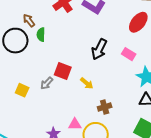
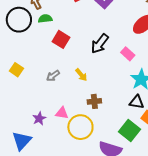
green semicircle: (41, 35) -> (45, 19), turned 72
red square: (63, 71) -> (61, 39), moved
gray arrow: (47, 83) -> (53, 76), moved

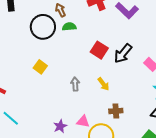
red square: (61, 39) -> (99, 50), moved
yellow square: (16, 70) -> (40, 67), moved
gray arrow: (53, 76) -> (75, 84), turned 120

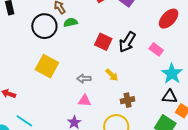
yellow square: (40, 67) -> (47, 66), size x1.6
gray arrow: (75, 84) -> (84, 79), turned -80
pink triangle: (83, 121) -> (85, 101), moved

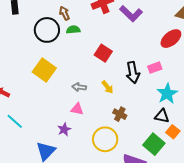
black arrow: (127, 42) -> (133, 73), moved, turned -50
pink rectangle: (156, 49) -> (155, 68), turned -64
brown cross: (128, 100) -> (120, 114), turned 32

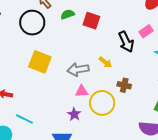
green semicircle: (73, 30) -> (68, 14), moved
red square: (103, 53) -> (91, 21), moved
gray arrow: (79, 87) -> (78, 69), size x1.5
yellow circle: (105, 139) -> (102, 103), moved

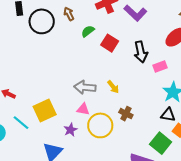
green semicircle: (68, 14) -> (88, 31), turned -32
black circle: (32, 23) -> (42, 21), moved
black arrow: (126, 42) -> (141, 52), moved
yellow square: (40, 62) -> (45, 111), moved, turned 30

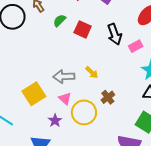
pink triangle: (83, 109) -> (65, 99), turned 40
yellow square: (45, 111) -> (34, 94), moved
brown cross: (126, 114) -> (108, 97), turned 32

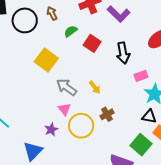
pink rectangle: (136, 46) -> (141, 76), moved
gray arrow: (64, 77) -> (67, 87), turned 30
yellow square: (34, 94) -> (46, 60), moved, turned -30

